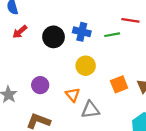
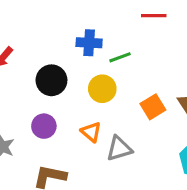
green line: (112, 35) -> (120, 57), moved
black circle: (54, 37) -> (51, 80), moved

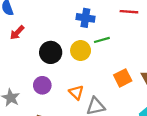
blue cross: (89, 43) -> (85, 18), moved
yellow circle: (102, 89) -> (81, 51), moved

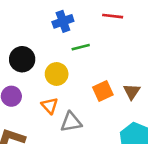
blue cross: (85, 18) -> (63, 21), turned -30
yellow circle: (81, 51) -> (57, 74), moved

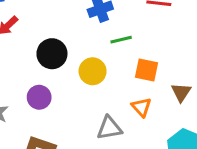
orange square: (103, 91) -> (147, 70), moved, turned 36
orange triangle: (50, 106) -> (141, 107), moved

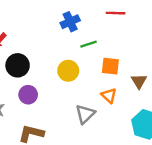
black circle: (52, 54) -> (18, 65), moved
gray triangle: (109, 128) -> (85, 114), turned -30

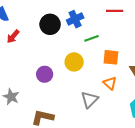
black circle: (18, 65) -> (50, 24), moved
purple circle: (28, 95) -> (45, 74), moved

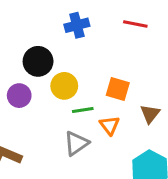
black circle: (50, 24) -> (38, 61), moved
green line: (91, 38) -> (83, 110), moved

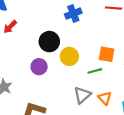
green line: (83, 110) -> (95, 71), moved
orange triangle: (110, 125) -> (105, 98), moved

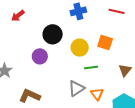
orange square: (107, 54) -> (105, 43), moved
yellow circle: (69, 56) -> (80, 48), moved

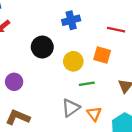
red line: (117, 11) -> (116, 30), moved
purple circle: (40, 56) -> (14, 82), moved

